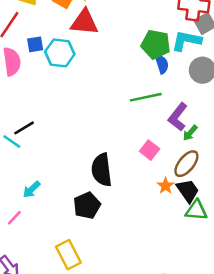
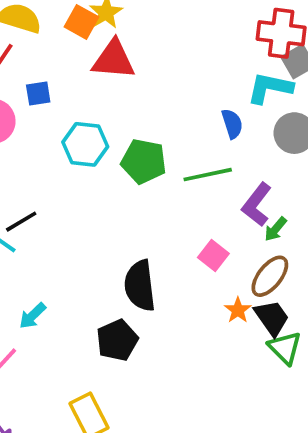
green pentagon: (156, 44) -> (144, 161), moved
cyan hexagon: (60, 53) -> (85, 144), moved
green triangle: (196, 210) -> (285, 348), turned 40

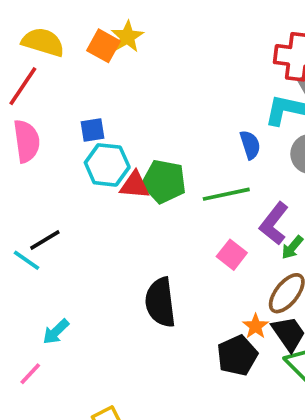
red triangle: (114, 60) -> (135, 185), moved, size x0.7
blue square: (38, 94) -> (93, 130), moved
pink square: (213, 256) -> (232, 255), moved
black pentagon: (117, 340) -> (237, 356), moved

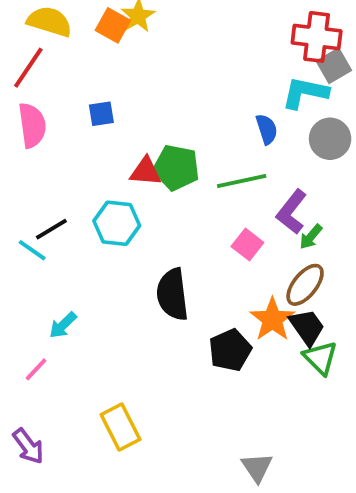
cyan hexagon: (107, 165) -> (117, 223), moved
orange star: (256, 326) -> (272, 319), size x1.6
black pentagon: (237, 356) -> (230, 350), moved

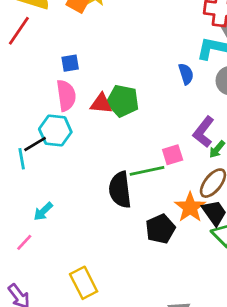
pink semicircle: (32, 125) -> (66, 95), moved
green line: (242, 181) -> (147, 171), moved
cyan hexagon: (117, 223) -> (55, 130), moved
pink square: (247, 244) -> (173, 155), turned 35
cyan line: (32, 250) -> (22, 159), turned 45

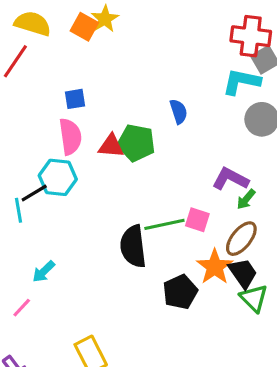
blue semicircle: (186, 74) -> (179, 111), moved
purple L-shape: (204, 132) -> (230, 179), turned 80
pink square: (173, 155) -> (197, 220), moved, turned 35

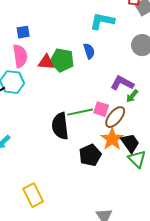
cyan L-shape: (241, 82) -> (102, 21), moved
blue semicircle: (179, 111) -> (89, 51), moved
brown ellipse: (241, 239) -> (115, 117), moved

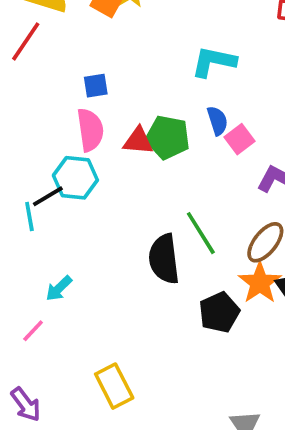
cyan L-shape: (102, 21) -> (214, 62), moved
pink square: (101, 109) -> (240, 139), moved, turned 35
green line: (80, 112) -> (201, 233), turned 70

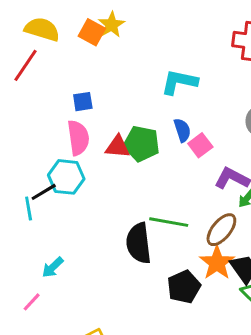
green line: (201, 233) -> (169, 222), turned -48

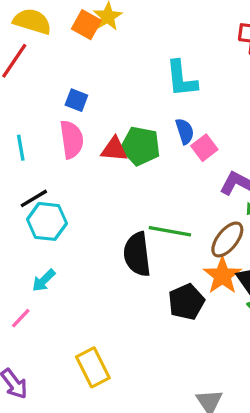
cyan L-shape: (179, 82) -> (181, 79), turned -108
blue square: (83, 102) -> (76, 100), turned 30
cyan hexagon: (66, 177) -> (47, 221), moved
cyan line: (29, 209) -> (21, 148), moved

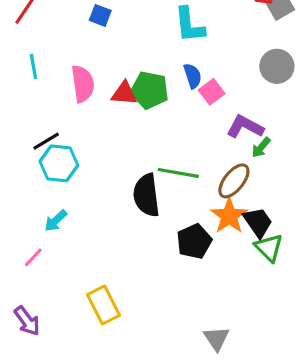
blue square: (76, 100) -> (100, 15), moved
cyan line: (21, 148) -> (33, 66), moved

